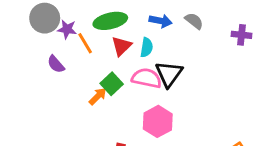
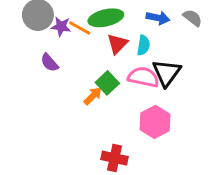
orange line: (85, 43) -> (80, 28), moved, turned -30

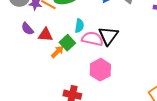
red triangle: (117, 44) -> (45, 35), moved, turned 49
cyan semicircle: (143, 45) -> (79, 26), moved

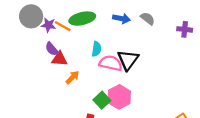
purple semicircle: (27, 29) -> (52, 49), moved
green square: (67, 43) -> (102, 100), moved

